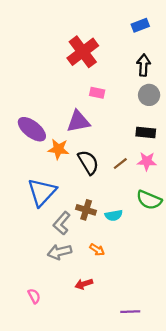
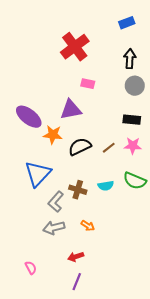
black semicircle: (88, 162) -> (80, 147), turned -85
cyan semicircle: (114, 215) -> (106, 186), moved
purple line: (130, 312) -> (77, 282), moved, turned -66

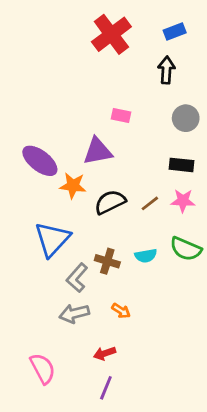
red cross: (75, 47) -> (111, 34), moved
black arrow: (130, 59) -> (166, 70), moved
pink semicircle: (31, 268) -> (43, 369), size x1.6

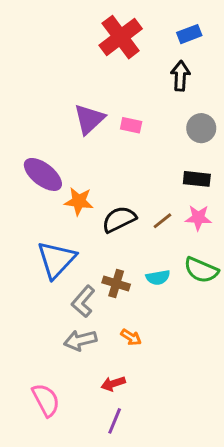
purple triangle: (98, 151) -> (89, 119), moved, turned -32

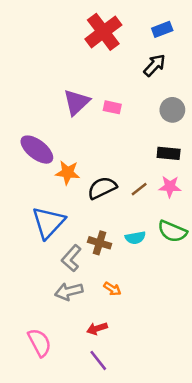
black arrow: (180, 76) -> (154, 65), turned 40
purple line: (115, 421) -> (98, 360), turned -60

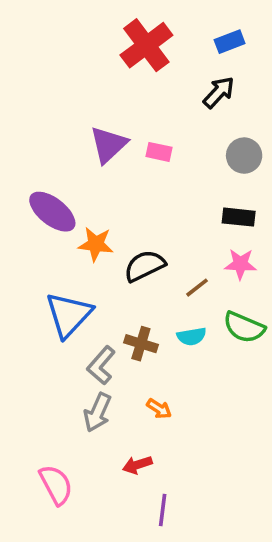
brown line: (139, 189) -> (197, 288), moved
gray arrow: (69, 291) -> (98, 412), turned -52
purple line: (98, 360) -> (163, 510), moved, turned 45

